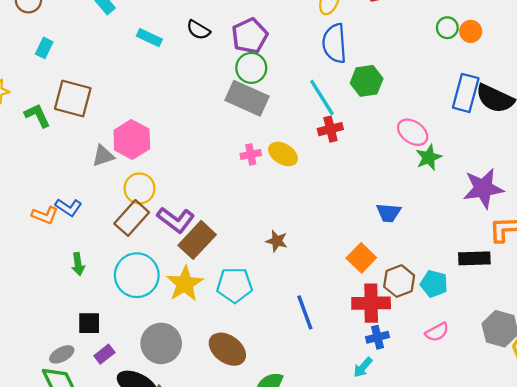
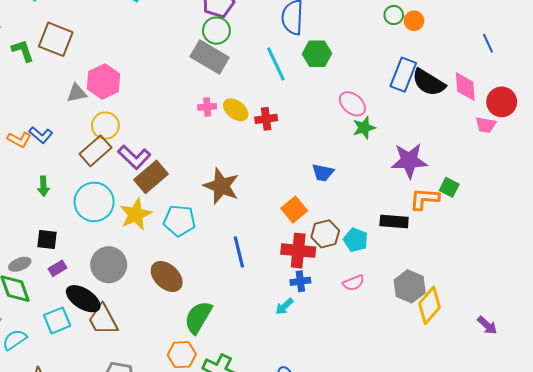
red cross: (330, 129) -> (266, 119), moved
brown star: (277, 241) -> (221, 186), size x1.8

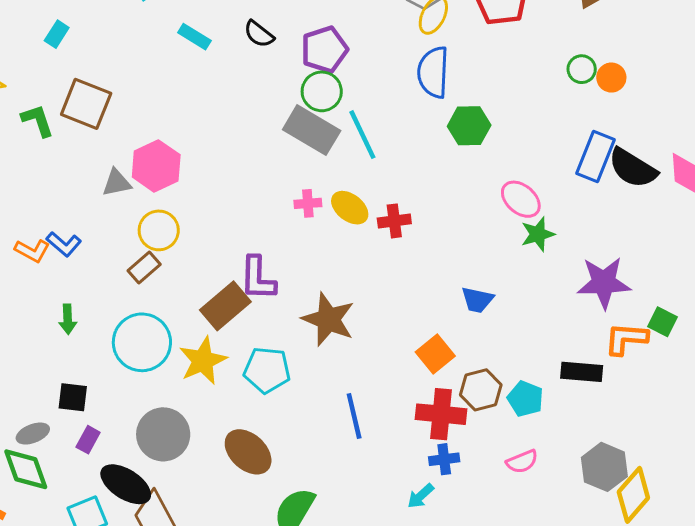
cyan line: (276, 64) -> (362, 135), moved
brown rectangle: (96, 151) -> (144, 267), size x0.7
purple L-shape: (134, 157) -> (258, 278), moved, turned 48
purple rectangle: (57, 268) -> (88, 440), turned -30

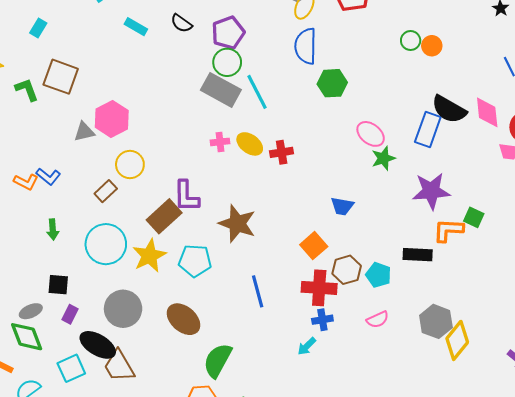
blue rectangle: (596, 156) -> (428, 130), moved
yellow circle: (159, 230) -> (130, 164), moved

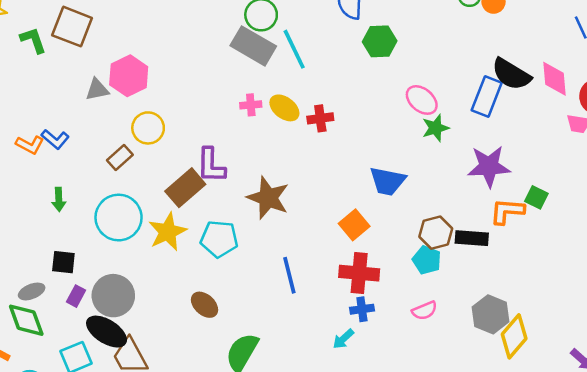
blue trapezoid: (342, 206) -> (388, 181), size x1.4
brown hexagon: (347, 270) -> (436, 233), moved
gray circle: (123, 309) -> (113, 296), moved
brown ellipse: (184, 319) -> (205, 305), size x0.7

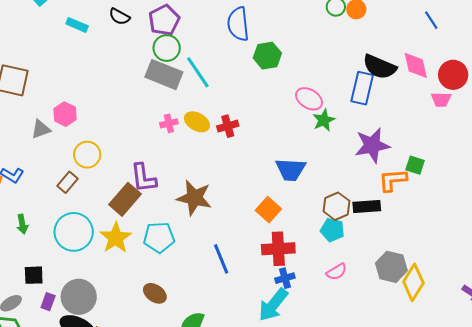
pink hexagon: (129, 76) -> (65, 114), size x0.7
cyan arrow: (343, 339) -> (273, 305), size x1.8

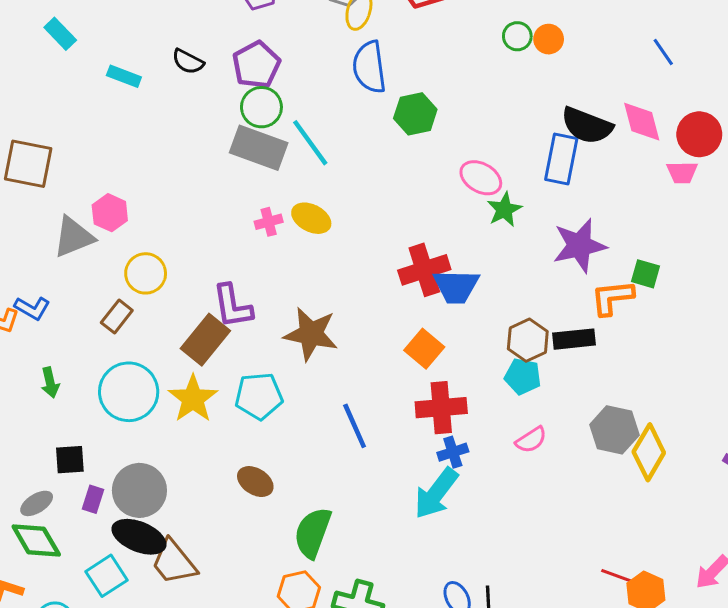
red cross: (228, 126) -> (424, 270), moved, size x1.5
gray triangle: (41, 129) -> (74, 237), size x1.4

